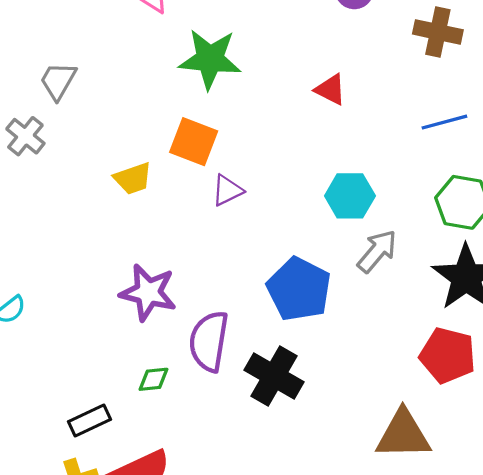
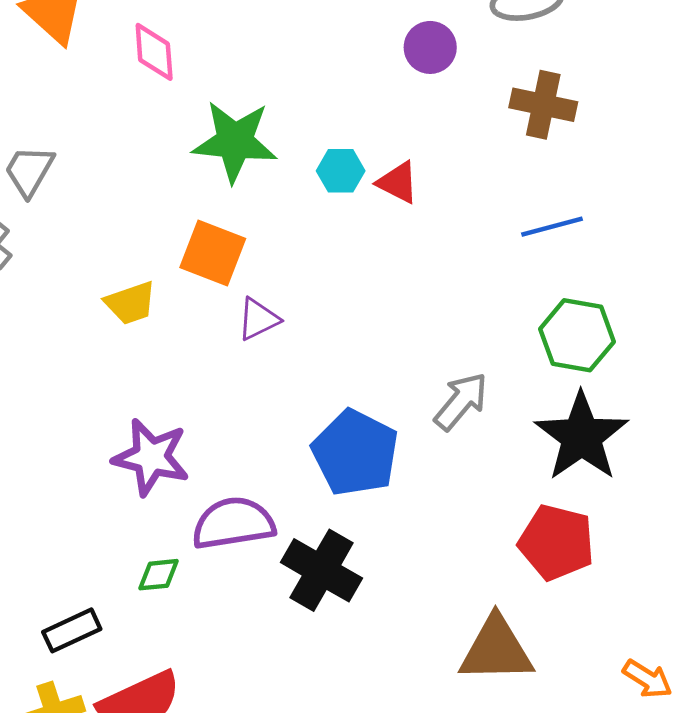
cyan hexagon: (350, 196) -> (341, 171), moved, size x0.7
purple semicircle: (209, 341) -> (233, 523), turned 72

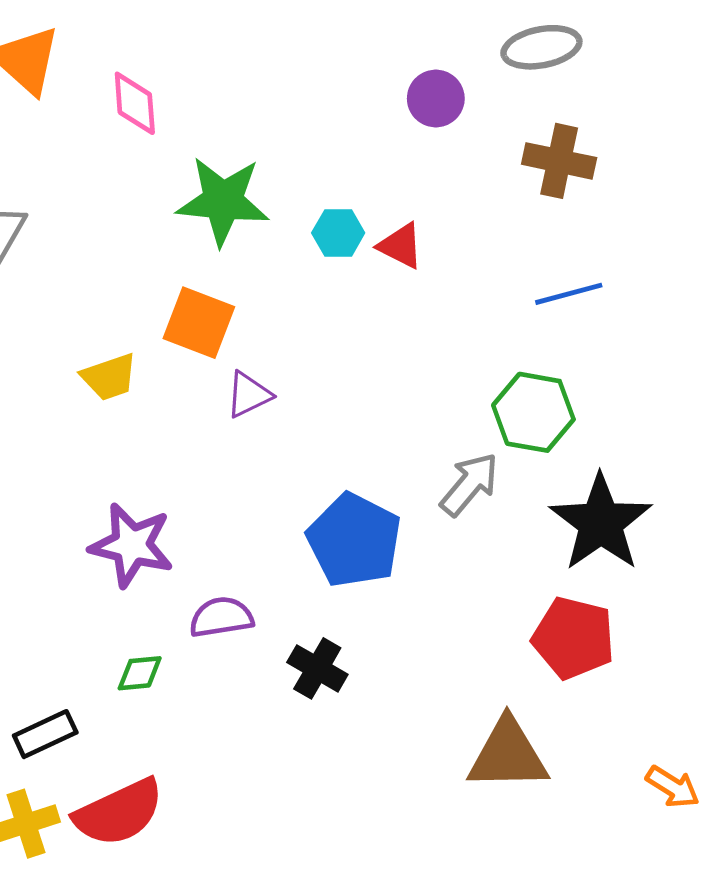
green hexagon: (577, 335) -> (533, 412), moved
purple semicircle: (233, 523) -> (221, 617), size x0.7
black cross: (321, 570) -> (317, 668), size x0.7

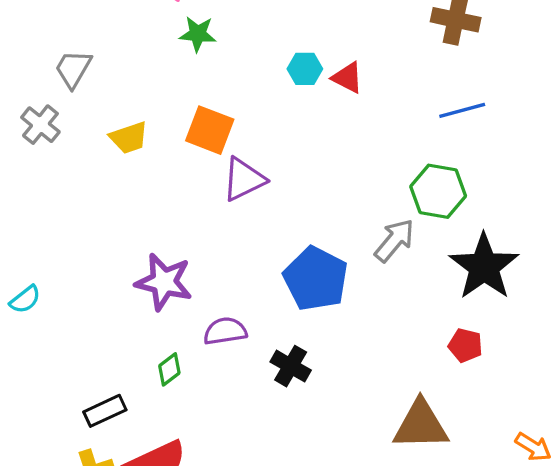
green star: (223, 201) -> (198, 34), moved, size x0.6
yellow trapezoid: (109, 377) -> (129, 138), moved
purple triangle: (249, 395) -> (244, 179), size x1.4
red pentagon: (573, 638) -> (465, 345), size x0.6
green diamond: (140, 673) -> (169, 369), turned -32

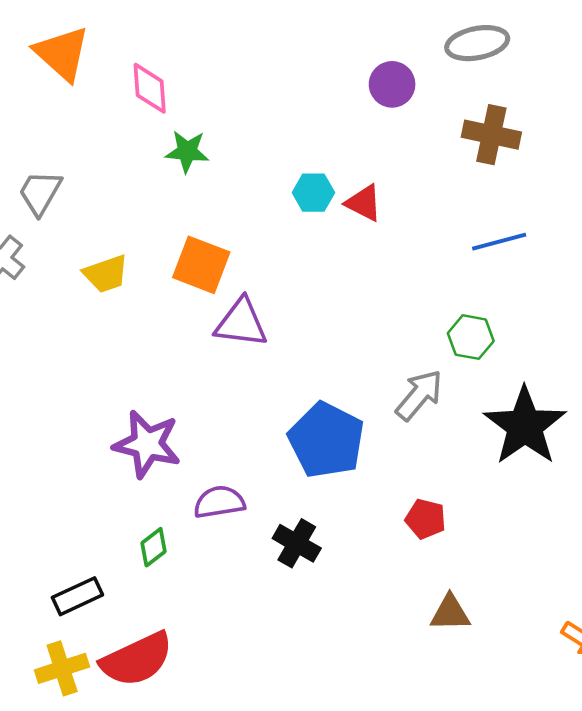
purple triangle: (244, 179) -> (241, 323), turned 33
green hexagon: (438, 191) -> (471, 337), size x0.7
red pentagon: (465, 345) -> (426, 519), moved
brown triangle: (421, 425) -> (450, 613), size x0.6

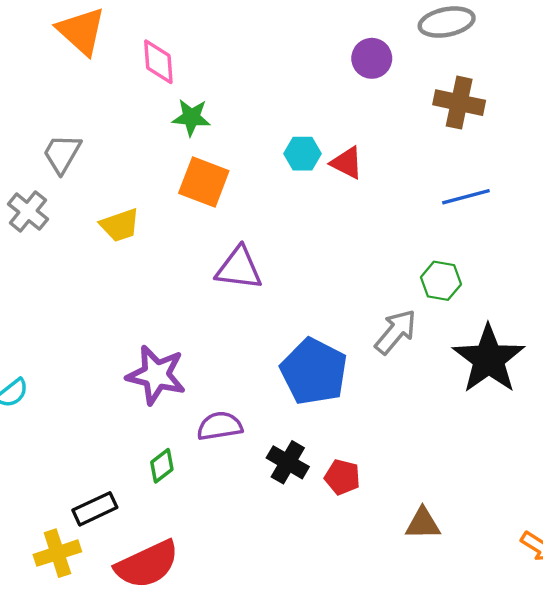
orange square: (201, 265) -> (204, 182), moved
red pentagon: (426, 519) -> (342, 477), moved
yellow cross: (62, 668) -> (57, 553), moved

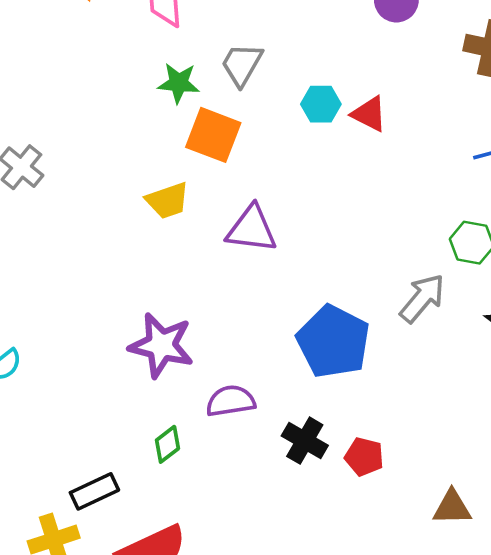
green star: (191, 117) -> (179, 83), moved
gray trapezoid: (62, 154) -> (242, 64), moved
yellow trapezoid: (120, 225) -> (167, 201), moved

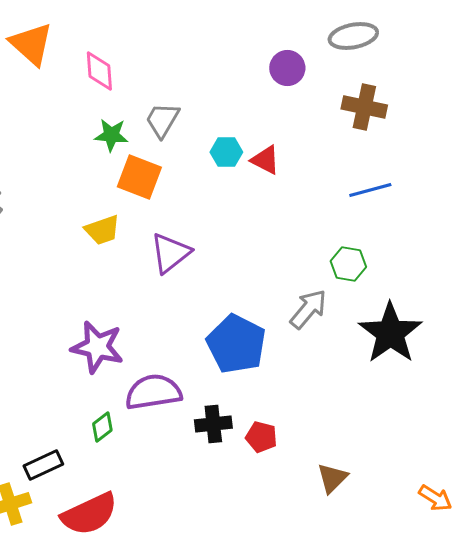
purple triangle: (252, 229) -> (170, 253), turned -45
purple semicircle: (231, 401) -> (153, 392), size x1.4
black cross: (305, 441) -> (213, 424), turned -36
brown triangle: (452, 507) -> (332, 478), turned -44

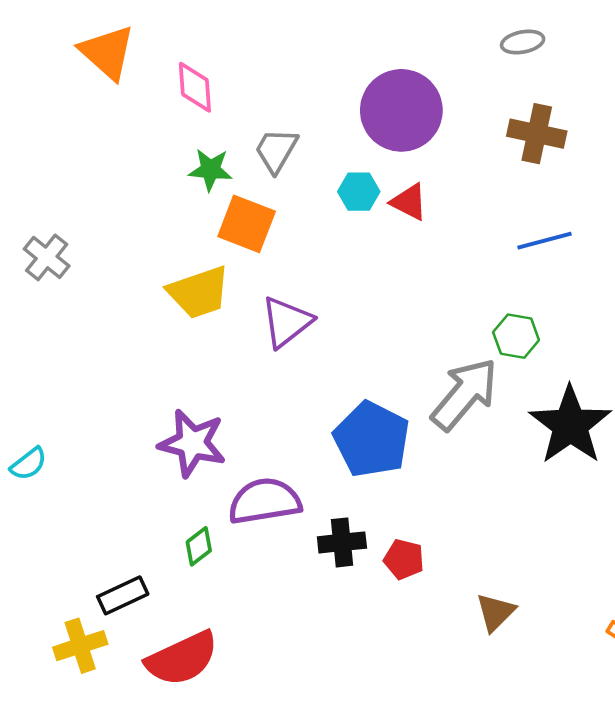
gray ellipse: (353, 36) -> (523, 42), size x0.7
purple circle: (287, 68) -> (401, 110), moved, size x1.8
yellow trapezoid: (102, 230) -> (199, 292), size x1.4
gray arrow: (308, 309) -> (465, 394), size x1.4

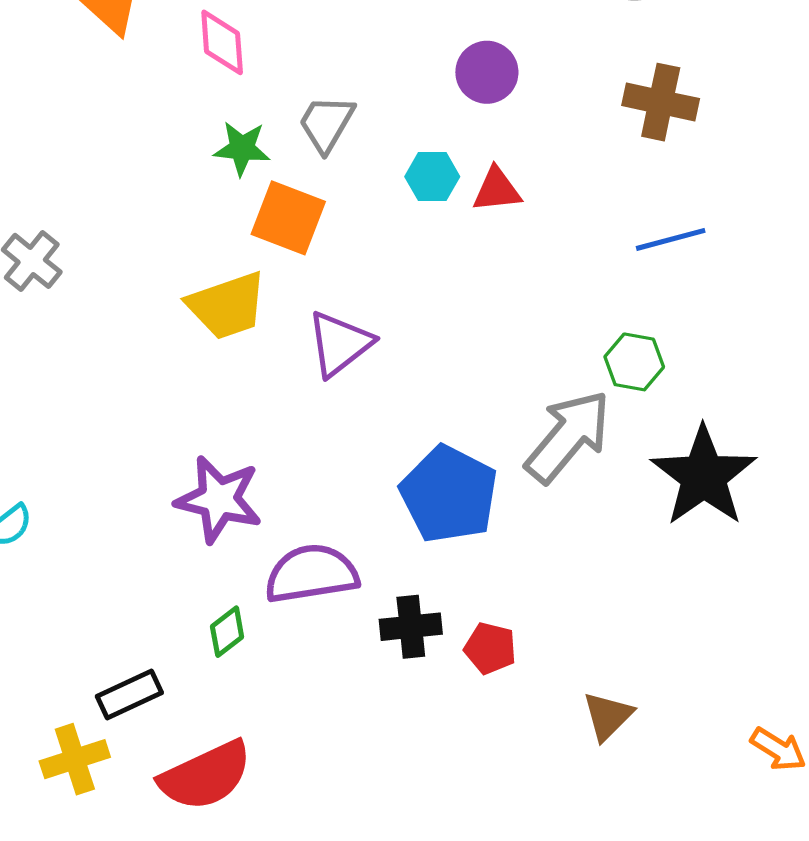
purple circle: (401, 110) -> (487, 72), size x0.6
red triangle: (409, 202) -> (497, 190), turned -33

